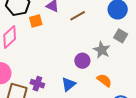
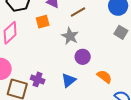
orange square: (36, 21) -> (43, 22), moved
gray star: (102, 50) -> (70, 36), moved

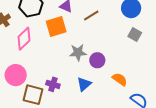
orange square: (43, 22) -> (56, 26), size x1.5
gray star: (70, 36) -> (78, 52), moved, turned -30

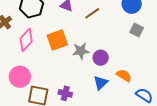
orange square: (56, 26) -> (57, 40), moved
purple cross: (53, 84) -> (65, 93), moved
blue triangle: (84, 84) -> (101, 83), moved

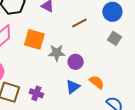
brown line: (92, 13) -> (79, 23), moved
orange square: (57, 40) -> (34, 39), turned 30

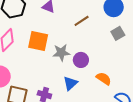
gray square: (114, 38) -> (118, 33), turned 32
blue triangle: (73, 87) -> (70, 83), moved

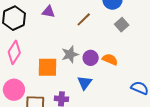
orange square: (38, 41) -> (47, 67), moved
orange semicircle: (104, 79) -> (110, 59), moved

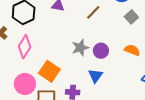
orange semicircle: (110, 59) -> (132, 50), moved
orange square: (47, 67) -> (49, 71), moved, turned 35

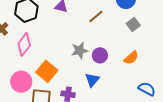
orange semicircle: (132, 50) -> (131, 58), turned 112

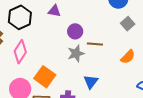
brown line: (96, 17) -> (95, 44), moved, turned 49
purple circle: (100, 55) -> (75, 31), moved

